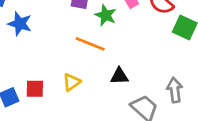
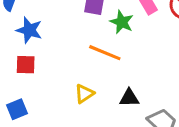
black triangle: (119, 76) -> (129, 98), moved
red square: (35, 89) -> (26, 65), moved

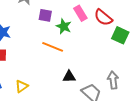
yellow triangle: (84, 94) -> (22, 86), moved

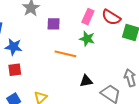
pink rectangle: (80, 13) -> (88, 17), turned 63
green star: (64, 26) -> (87, 39), moved

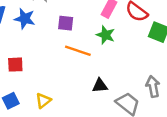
purple square: (54, 24) -> (66, 23), moved
blue star: (14, 47) -> (25, 19), moved

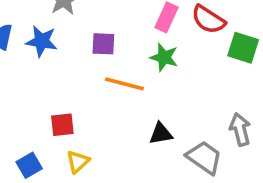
red square: (15, 65) -> (62, 125), moved

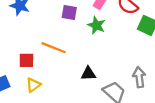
purple square: (103, 44) -> (69, 12), moved
orange line: (124, 84) -> (54, 48), moved

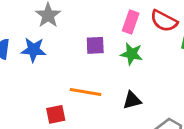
black triangle: (88, 74) -> (132, 100), moved

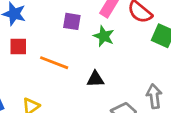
red square: (56, 114) -> (18, 46), moved

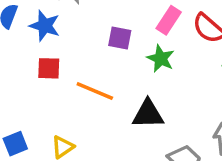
black triangle: (95, 79) -> (148, 114), size x1.4

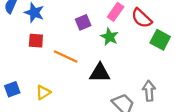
purple square: (120, 38) -> (83, 22), turned -35

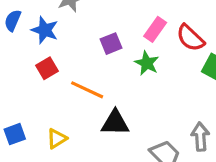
red square: (36, 41) -> (47, 68), turned -35
black triangle: (100, 73) -> (115, 123), moved

